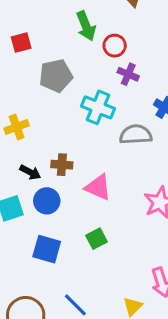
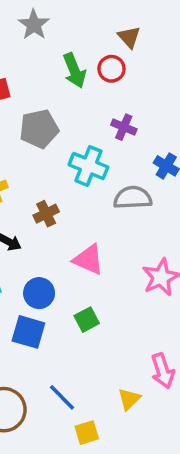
red circle: (115, 46) -> (111, 69), moved
brown cross: (62, 165) -> (46, 214), moved, turned -30
blue circle: (47, 201) -> (39, 293), moved

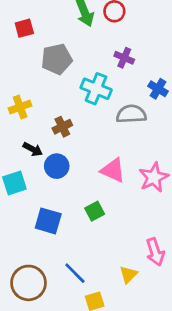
pink triangle: (88, 260) -> (113, 170), moved
blue circle: (39, 293) -> (57, 166), moved

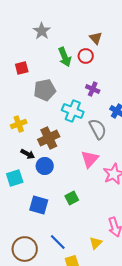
gray semicircle: (131, 114) -> (98, 129), turned 65
brown cross: (62, 127) -> (49, 138), size x1.5
pink triangle: (113, 170) -> (90, 159), moved, turned 48

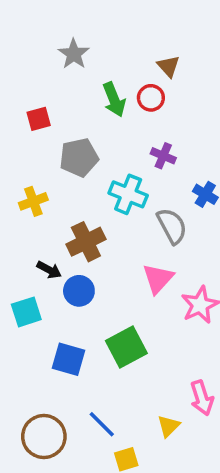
yellow cross: (19, 124) -> (33, 201), moved
green square: (72, 198) -> (126, 347), size x1.6

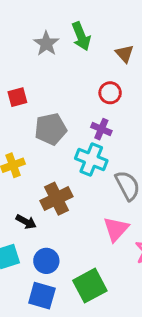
red circle: (151, 98) -> (110, 93), moved
green arrow: (114, 100) -> (81, 36), moved
purple cross: (163, 156) -> (101, 129), moved
blue circle: (79, 291) -> (46, 261), moved

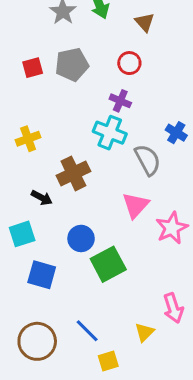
gray pentagon: (51, 129) -> (72, 65), moved
blue circle: (46, 261) -> (81, 238), moved
blue square: (42, 296) -> (42, 275), moved

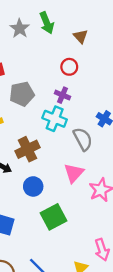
gray pentagon: (72, 65) -> (22, 94), moved
blue circle: (81, 238) -> (33, 186), moved

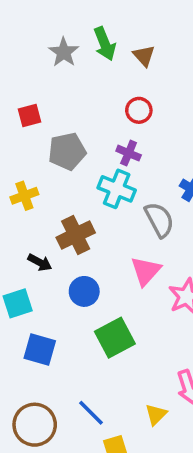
brown triangle: (81, 36) -> (144, 56), moved

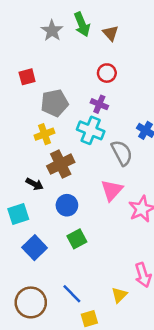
yellow cross: (24, 196) -> (44, 134), moved
green square: (115, 338) -> (77, 239), moved, size x0.7
blue square: (40, 350) -> (35, 248), turned 30

